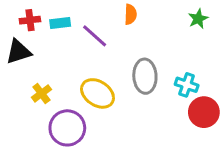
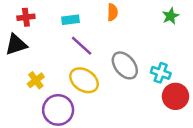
cyan rectangle: (60, 23) -> (70, 20), moved
purple line: (95, 36) -> (82, 46), moved
gray ellipse: (145, 76) -> (125, 65), turned -36

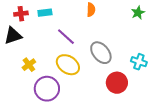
cyan rectangle: (70, 20) -> (45, 13), moved
cyan cross: (161, 73) -> (139, 62), moved
red circle: (175, 96) -> (117, 83), moved

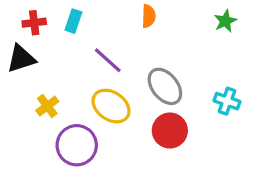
cyan rectangle: (45, 13) -> (73, 21), turned -64
red circle: (117, 83) -> (170, 131), moved

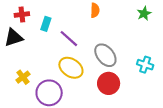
cyan rectangle: (73, 21) -> (46, 24), moved
yellow cross: (47, 106) -> (23, 77), moved

